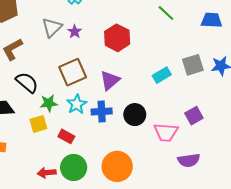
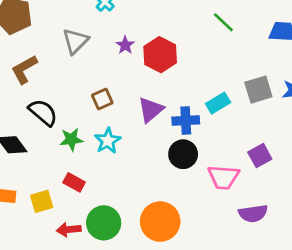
purple star: (75, 32) -> (125, 45), moved
brown square: (73, 72) -> (102, 99), size x0.6
blue cross: (102, 111) -> (186, 121), moved
yellow square: (38, 124) -> (42, 201), moved
red rectangle: (66, 136) -> (74, 182), moved

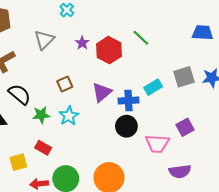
green line: (223, 22) -> (141, 38), moved

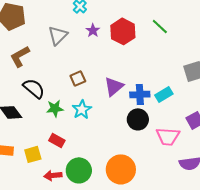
green line: (141, 38) -> (160, 26), moved
purple star: (82, 43) -> (93, 30), moved
red hexagon: (109, 50) -> (123, 31), moved
cyan rectangle: (153, 87) -> (164, 94), moved

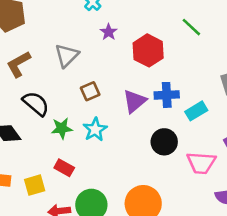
red hexagon: (123, 31) -> (148, 50), moved
gray triangle: (58, 35) -> (67, 55), moved
blue cross: (140, 94) -> (167, 95), moved

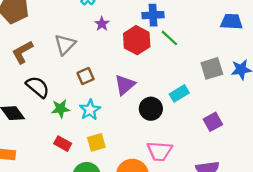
green line: (191, 27) -> (169, 38), moved
blue cross: (167, 95) -> (153, 15), moved
black circle: (164, 142) -> (151, 109), moved
pink trapezoid: (201, 163) -> (160, 151), moved
yellow square: (35, 185) -> (96, 142), moved

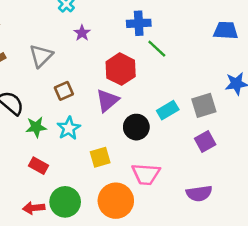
red hexagon: (137, 40) -> (121, 69), moved
gray square: (212, 68) -> (204, 105), moved
yellow square: (96, 142) -> (100, 157), moved

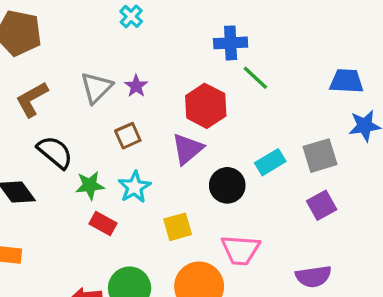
blue trapezoid: (226, 30) -> (346, 81), moved
purple star: (82, 33) -> (136, 86), moved
red rectangle: (39, 166) -> (103, 223), moved

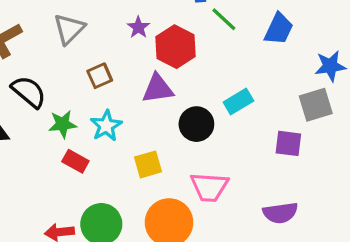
blue trapezoid: (346, 81) -> (279, 29), moved, turned 112
purple star: (136, 86) -> (138, 27), moved
purple triangle: (187, 149) -> (158, 89), turned 32
gray square: (320, 156) -> (316, 105), moved
purple square: (322, 205) -> (288, 143), turned 36

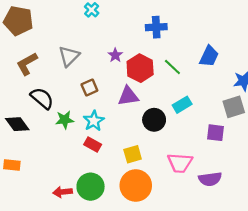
green line: (224, 19) -> (172, 67), moved
red rectangle: (75, 161) -> (93, 145), moved
yellow square: (148, 164) -> (133, 154), moved
pink trapezoid: (209, 187) -> (180, 163), moved

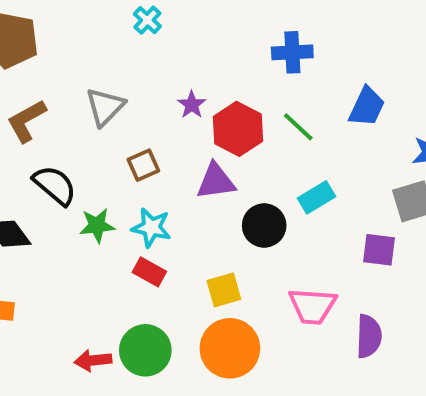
blue cross: (156, 27) -> (292, 52), moved
cyan star: (94, 121) -> (151, 228), turned -30
purple semicircle: (210, 179) -> (369, 336), turned -80

